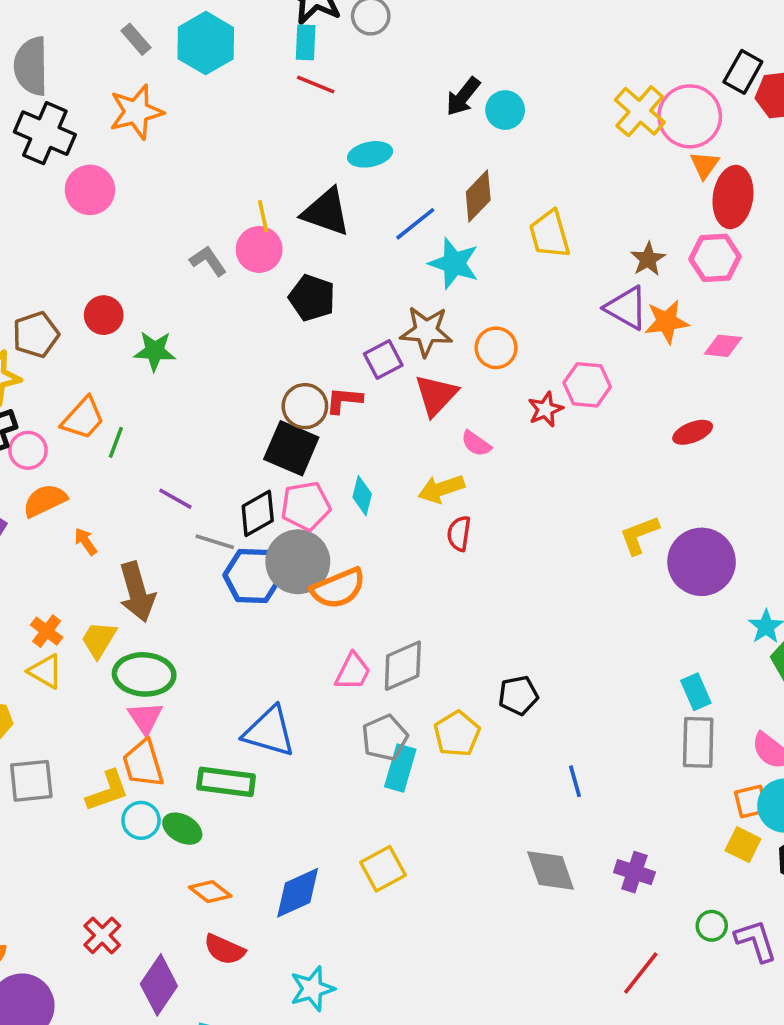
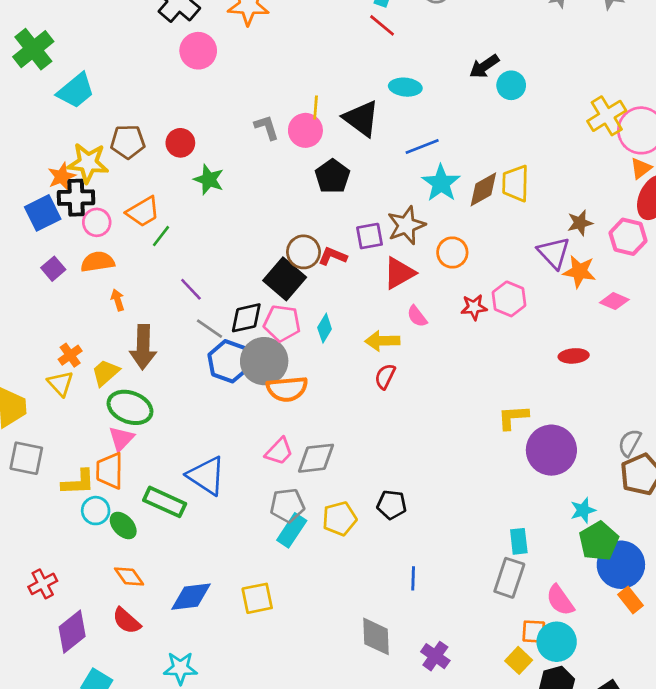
brown diamond: (478, 196) -> (483, 189), moved
brown star: (426, 331) -> (406, 225), turned 30

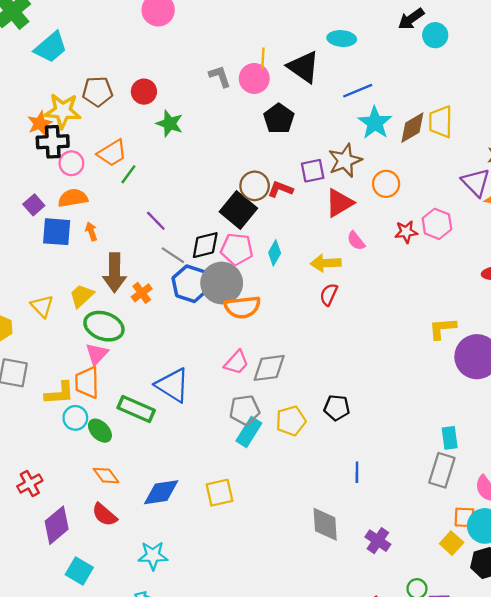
blue square: (43, 213) -> (57, 232), moved, turned 32
orange cross: (70, 355) -> (142, 293), moved

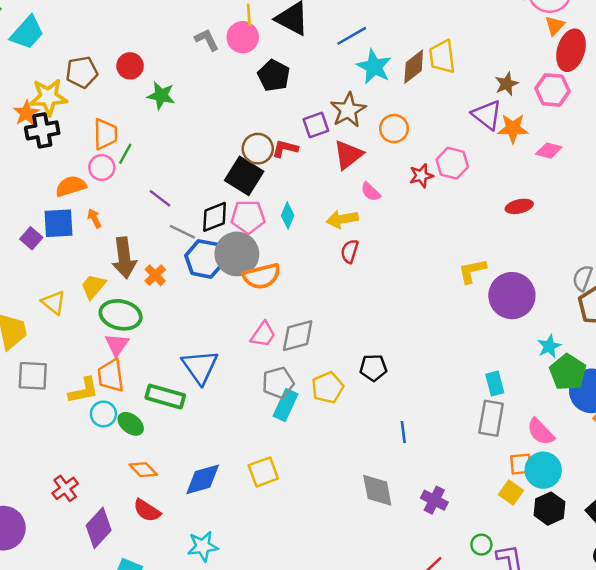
orange trapezoid: (112, 153) -> (105, 134), turned -52
pink circle: (71, 163) -> (102, 167), moved
purple square: (34, 205) -> (31, 238), moved
blue triangle: (173, 385) -> (200, 367), turned 30

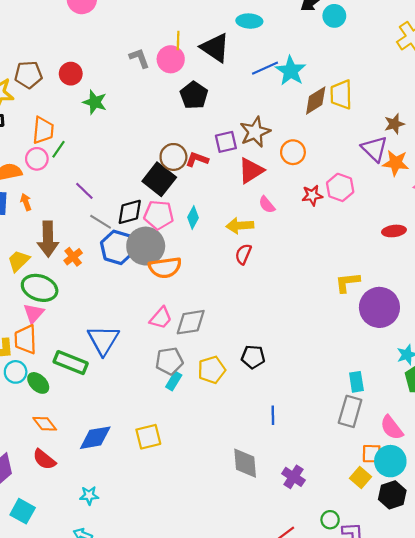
cyan star: (374, 67) -> (291, 71), moved
cyan rectangle: (285, 405) -> (174, 381), size x0.7
cyan star: (203, 546) -> (89, 495), size x0.7

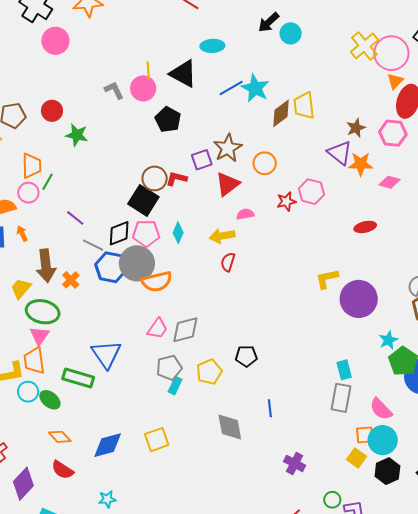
pink semicircle: (267, 205) -> (245, 214), turned 126
gray diamond: (245, 463) -> (230, 427), moved

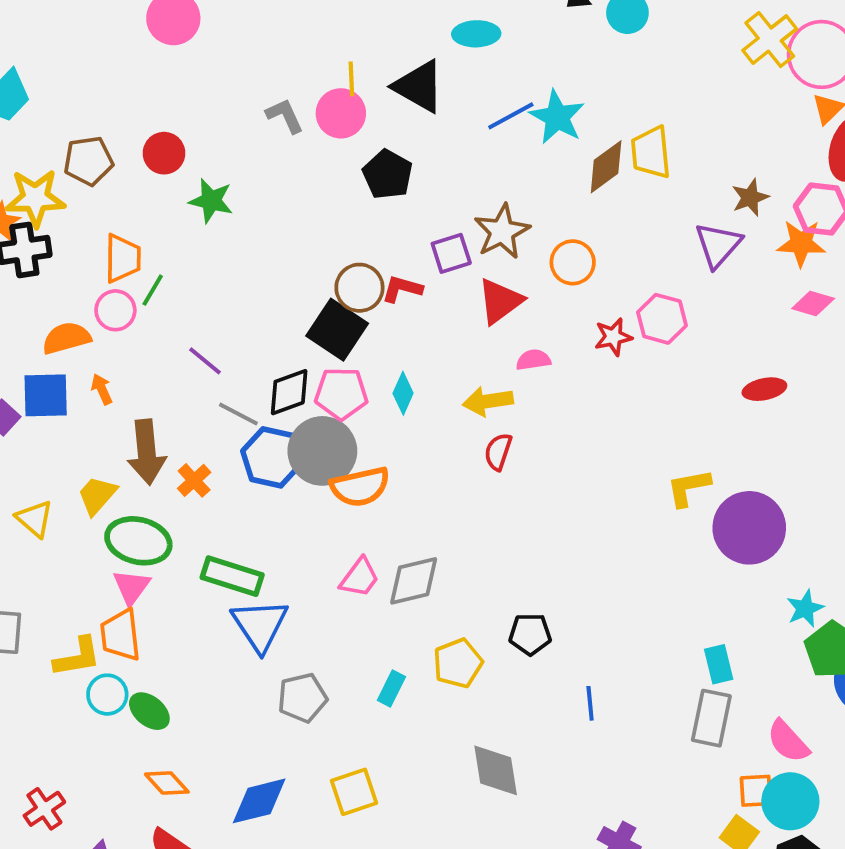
purple triangle: (340, 153) -> (718, 245), turned 32
orange star: (361, 164) -> (801, 243), moved
gray pentagon: (169, 368) -> (302, 698), moved
green rectangle: (78, 378) -> (232, 576), moved
blue line: (270, 408) -> (590, 703), moved

